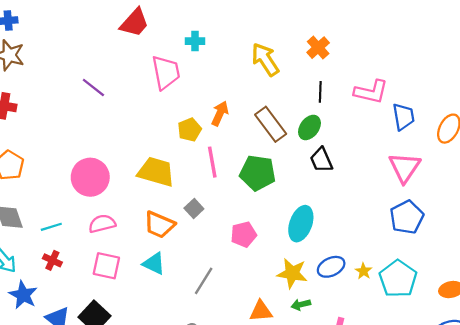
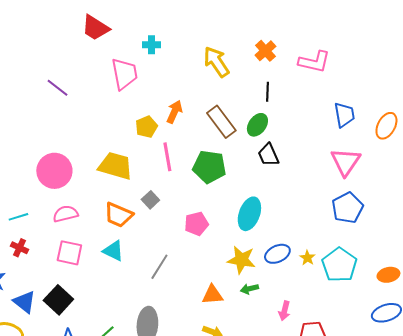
red trapezoid: (134, 23) -> (95, 28), turned 80
pink L-shape: (371, 92) -> (314, 62), moved

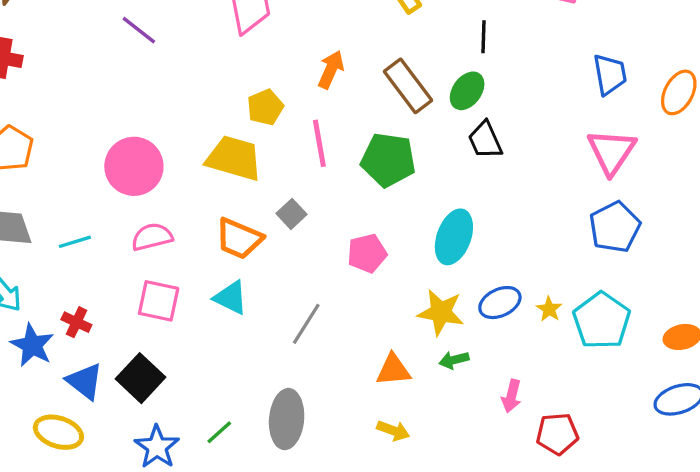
yellow pentagon: (146, 127) -> (265, 107), moved
red cross: (19, 248) -> (76, 322), moved

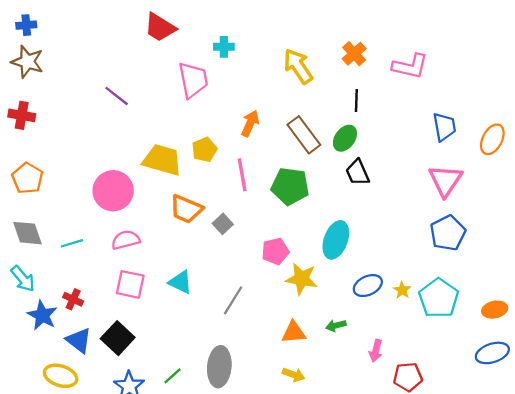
yellow trapezoid: (234, 158) -> (162, 160), moved
orange trapezoid: (239, 239) -> (186, 209), moved
yellow star: (441, 312) -> (302, 279), moved

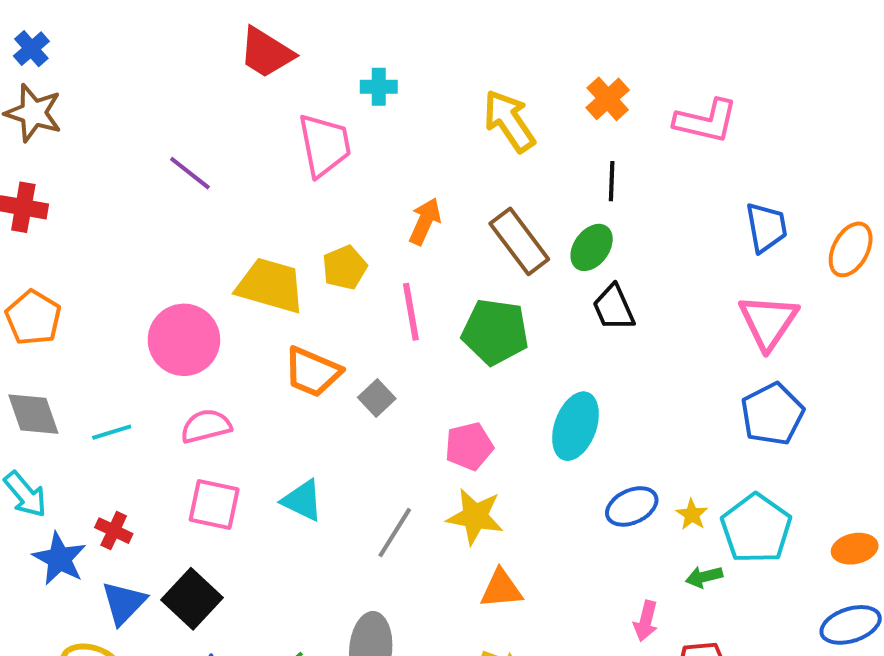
blue cross: (26, 25) -> (31, 49), turned -36
yellow star: (302, 279) -> (475, 517), moved
green arrow: (336, 326) -> (704, 577), moved
blue triangle: (79, 340) -> (124, 603), turned 36

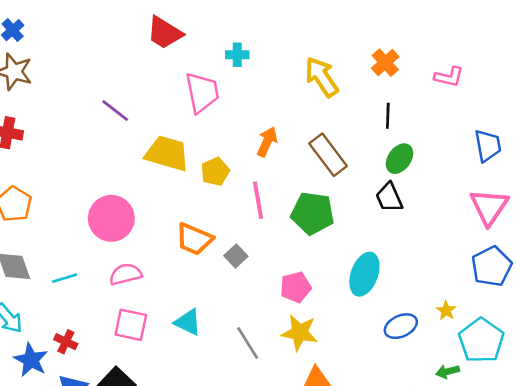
pink L-shape: (706, 121) -> (449, 77), size x0.7
green ellipse: (592, 247) -> (399, 159), moved
yellow trapezoid: (270, 286) -> (167, 153), moved
yellow star: (692, 514) -> (446, 311), moved
gray line: (395, 533) -> (248, 343), turned -64

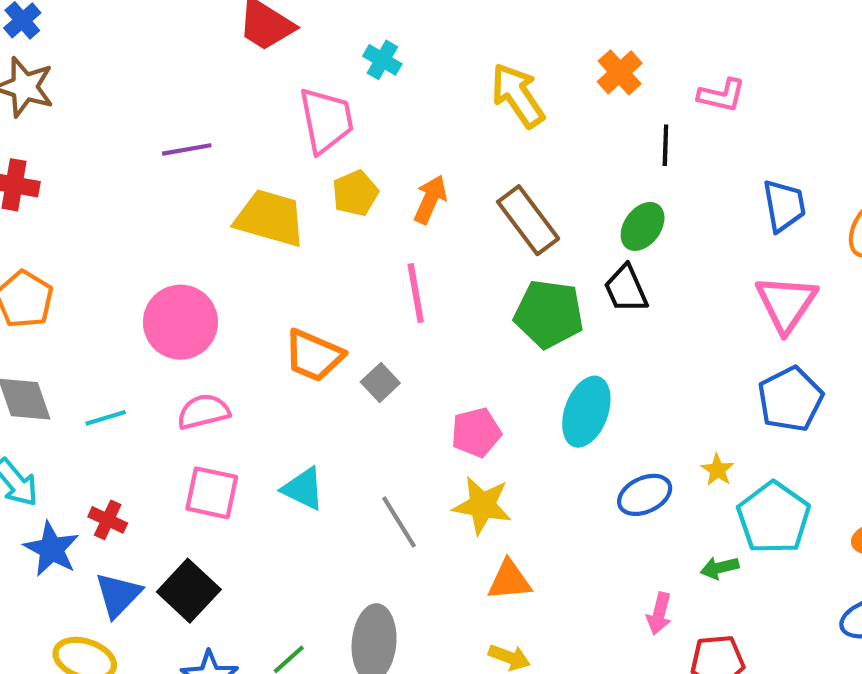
cyan cross: (237, 55) -> (382, 60), turned 30
purple line: (115, 111) -> (187, 149), turned -48
black line: (388, 116) -> (665, 145), moved
yellow pentagon: (215, 172) -> (355, 193), moved
green pentagon: (313, 213) -> (549, 314), moved

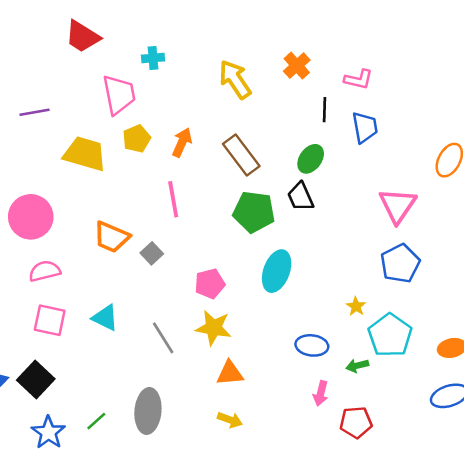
cyan cross: (382, 60) -> (153, 58), turned -35
blue trapezoid: (784, 206) -> (365, 127), moved
blue ellipse: (645, 495) -> (312, 345), moved, turned 32

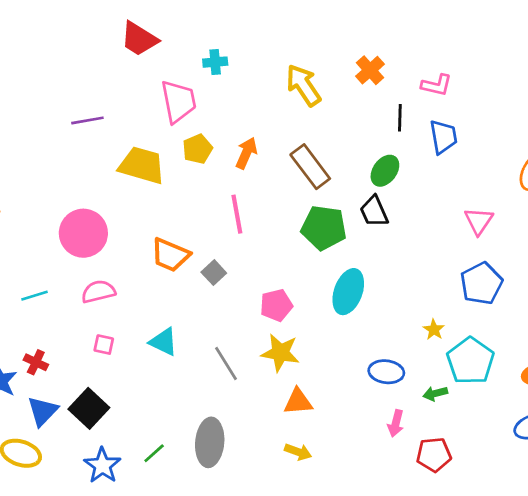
pink triangle: (398, 205) -> (479, 221), size x0.7
pink square: (50, 320) -> (104, 345), size x0.6

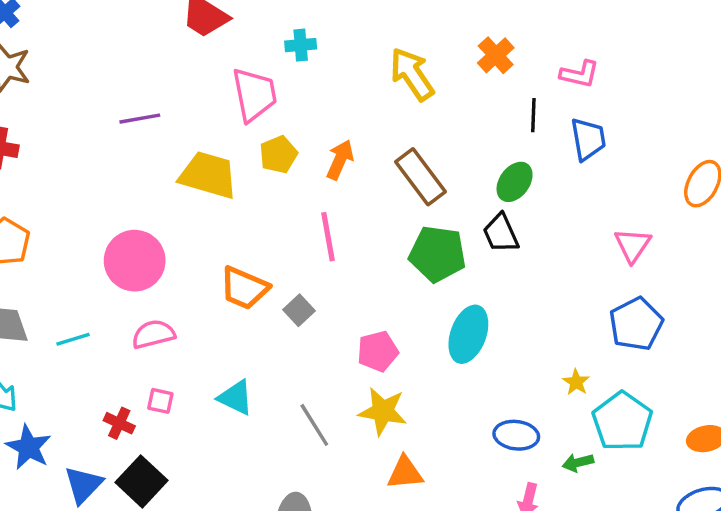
red cross: (36, 362) -> (119, 423), moved

